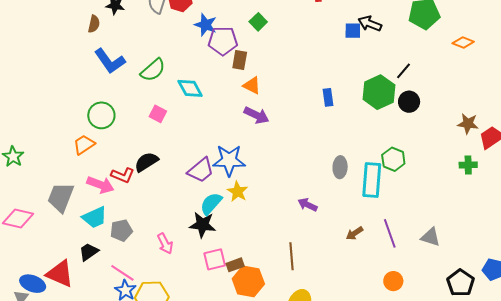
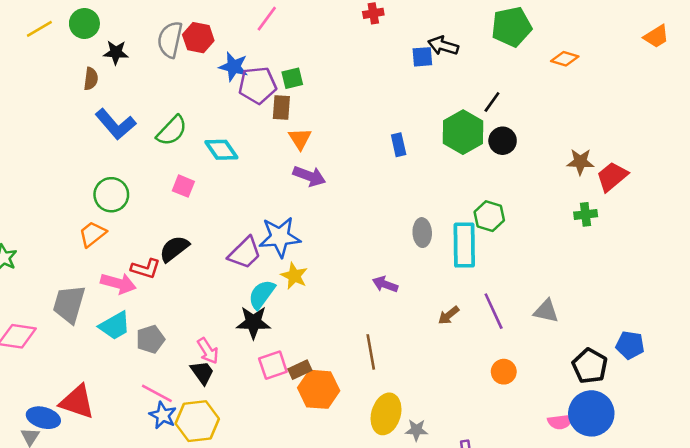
green square: (258, 22) -> (292, 78), moved, turned 36
orange triangle: (252, 86) -> (300, 139), turned 36
black trapezoid: (89, 252) -> (202, 373), moved, turned 95

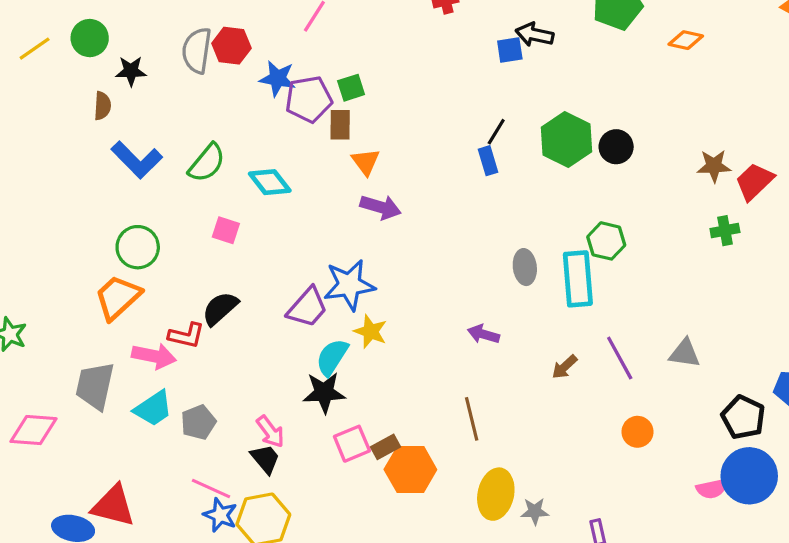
black line: (492, 102) -> (496, 132), moved
orange trapezoid: (92, 234) -> (118, 297), size x1.4

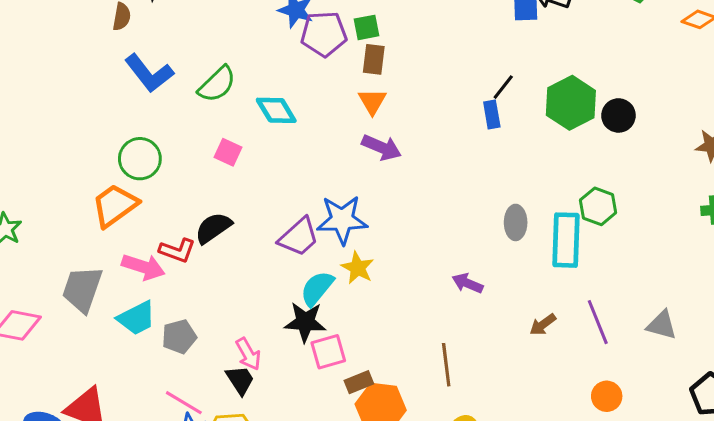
brown rectangle: (340, 125) -> (374, 59), moved
pink square: (352, 444) -> (328, 352), moved

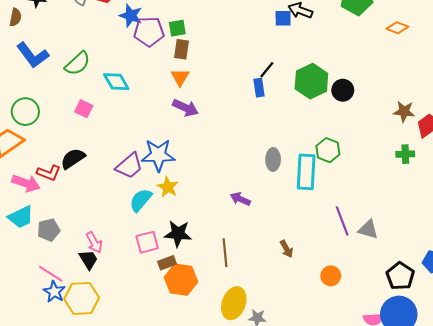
black star: (305, 322) -> (178, 234), moved
purple line: (598, 322) -> (342, 221), moved
brown arrow: (543, 325) -> (287, 249), moved, turned -84

